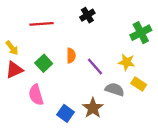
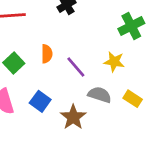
yellow rectangle: (139, 84) -> (133, 99), moved
blue square: (66, 113) -> (40, 101), moved

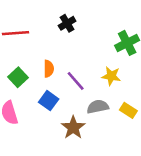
gray semicircle: (100, 95) -> (98, 107), turned -30
blue square: (40, 101) -> (49, 101), moved

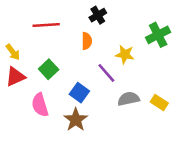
orange semicircle: (49, 69) -> (87, 41), moved
yellow star: (111, 76) -> (125, 55), moved
brown star: (73, 128) -> (76, 120), moved

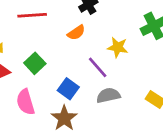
orange semicircle: (87, 41) -> (76, 33), turned 56
gray semicircle: (129, 99) -> (108, 95), moved

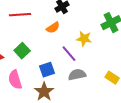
blue square: (68, 89) -> (47, 70), turned 35

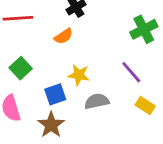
yellow star: (84, 39) -> (79, 75), moved
purple line: (69, 54) -> (131, 72), moved

